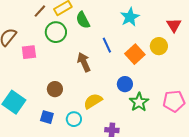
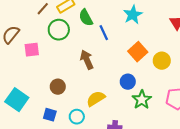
blue line: (107, 45) -> (104, 33), moved
yellow circle: (159, 46) -> (162, 61), moved

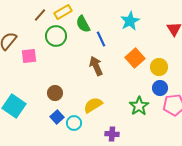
brown arrow: (87, 60) -> (96, 66), moved
blue circle: (128, 82) -> (160, 88), moved
blue square: (50, 115) -> (57, 117), moved, turned 32

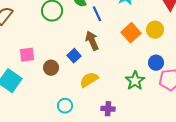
pink square: (29, 56) -> (27, 55), moved
yellow circle: (159, 67) -> (155, 30), moved
blue square: (57, 117) -> (74, 56), moved
cyan circle: (74, 123) -> (65, 106), moved

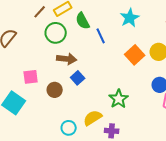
brown arrow: (92, 41) -> (67, 59), moved, turned 120
yellow semicircle: (89, 80) -> (93, 118), moved
green star: (135, 81) -> (119, 99), moved

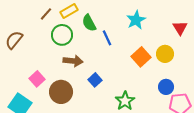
pink square: (31, 77) -> (37, 79), turned -35
blue square: (78, 78) -> (95, 80), moved
brown circle: (55, 90) -> (61, 92), size x1.5

